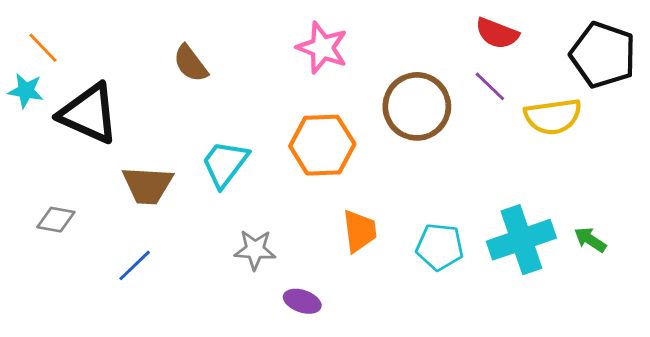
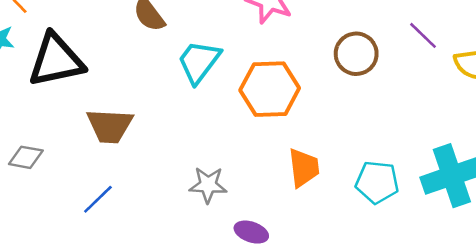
brown circle: (417, 106) -> (356, 54), size x0.7
black triangle: (89, 114) -> (56, 60), turned -36
cyan trapezoid: (225, 164) -> (199, 62), moved

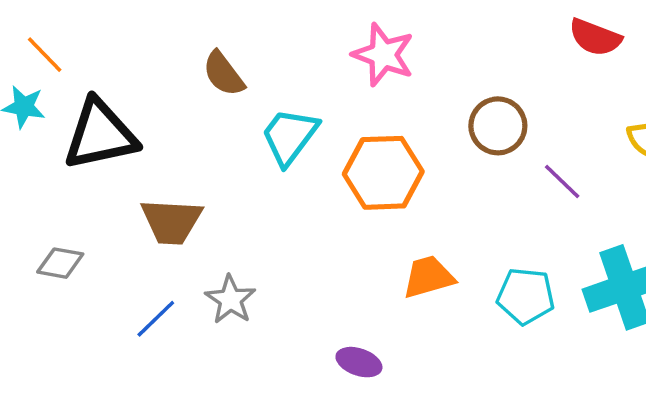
purple line: (423, 35) -> (562, 181), moved
orange trapezoid: (304, 168) -> (428, 277), turned -99
gray star: (208, 185) -> (230, 300), moved, turned 30

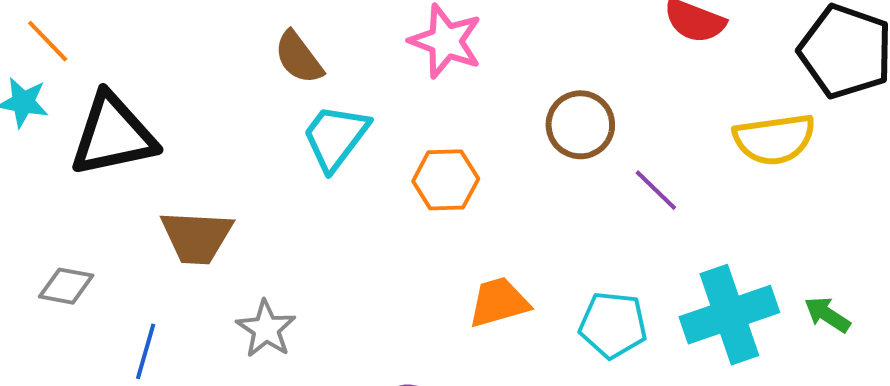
brown semicircle: (224, 74) -> (299, 57), moved
orange hexagon: (383, 173) -> (446, 180), size x0.7
blue line: (156, 319) -> (146, 351), moved, turned -30

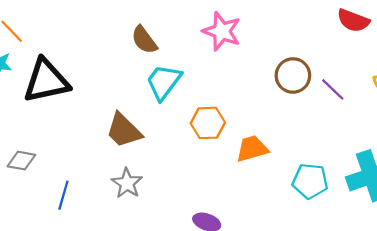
orange hexagon: (446, 180) -> (208, 123), moved
purple line: (656, 190) -> (333, 89), moved
brown trapezoid: (197, 237) -> (124, 130), moved, turned 42
orange trapezoid: (499, 302) -> (252, 149), moved

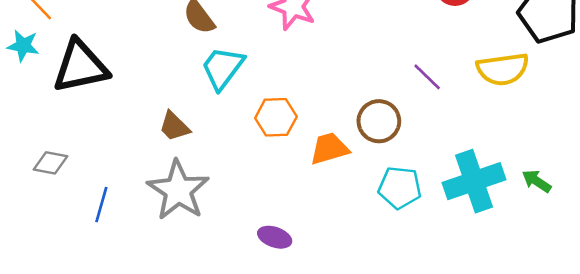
brown circle: (293, 75) -> (379, 121), moved
brown trapezoid: (124, 130) -> (174, 126), size x0.7
gray star: (127, 183) -> (178, 190), size x1.6

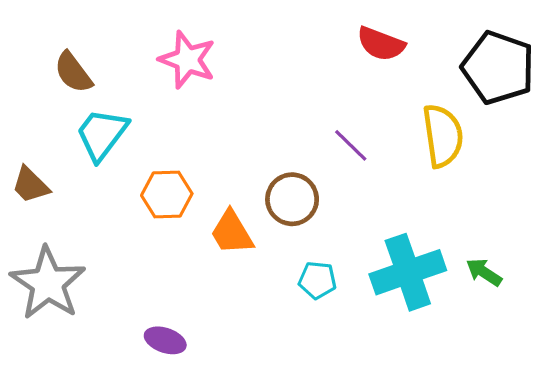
yellow semicircle: (503, 69) -> (443, 136), turned -90
brown trapezoid: (174, 126) -> (30, 185), moved
orange trapezoid: (329, 149) -> (232, 233), turned -105
cyan pentagon: (400, 188) -> (317, 280), size x0.7

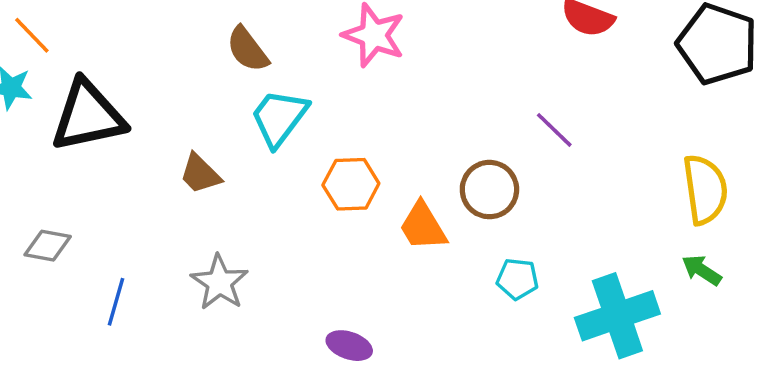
yellow semicircle: (443, 136) -> (705, 190), moved
cyan cross: (408, 272) -> (617, 316), moved
gray star: (48, 283) -> (219, 282), size x0.7

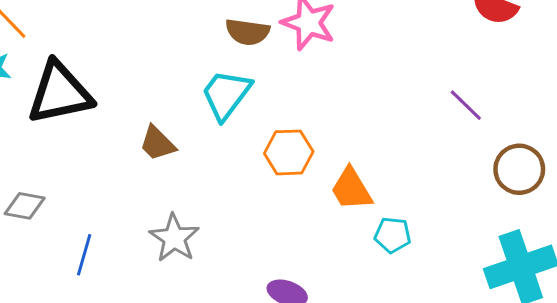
brown semicircle: (248, 49) -> (247, 32), moved, turned -45
brown circle: (489, 190) -> (519, 169), moved
cyan pentagon: (518, 279) -> (393, 235), moved

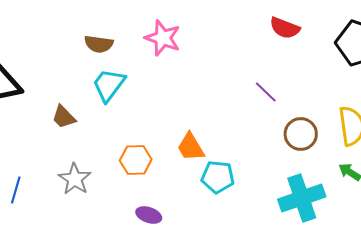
brown semicircle: (247, 32) -> (99, 44), moved
orange hexagon: (289, 152) -> (136, 160), moved
cyan pentagon: (393, 235) -> (218, 177), size x1.4

